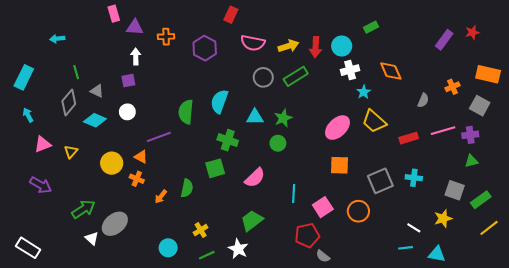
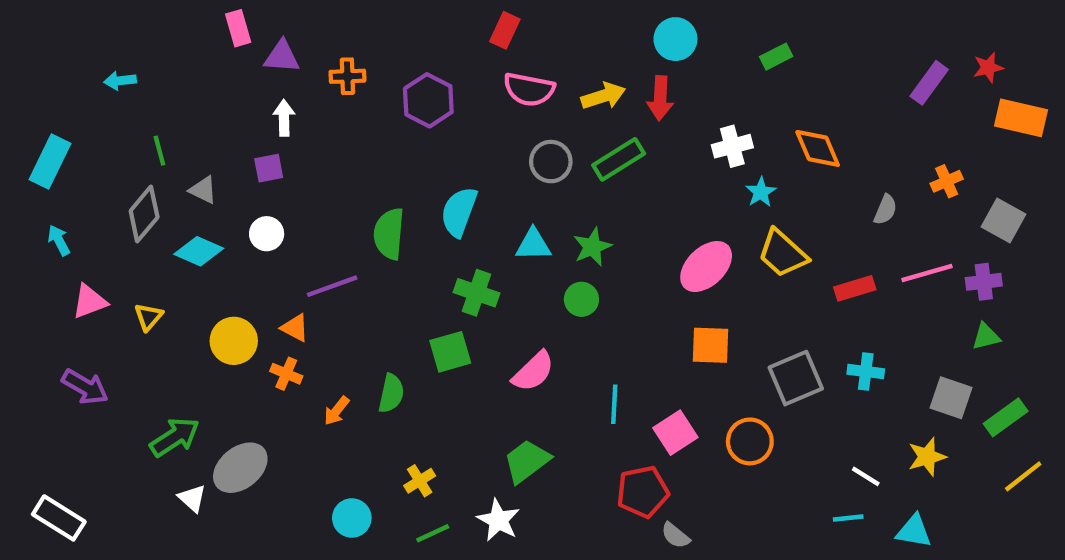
red rectangle: (231, 15) -> (505, 30), moved
cyan circle: (342, 46) -> (675, 39), moved
orange rectangle: (488, 74) -> (1021, 118), moved

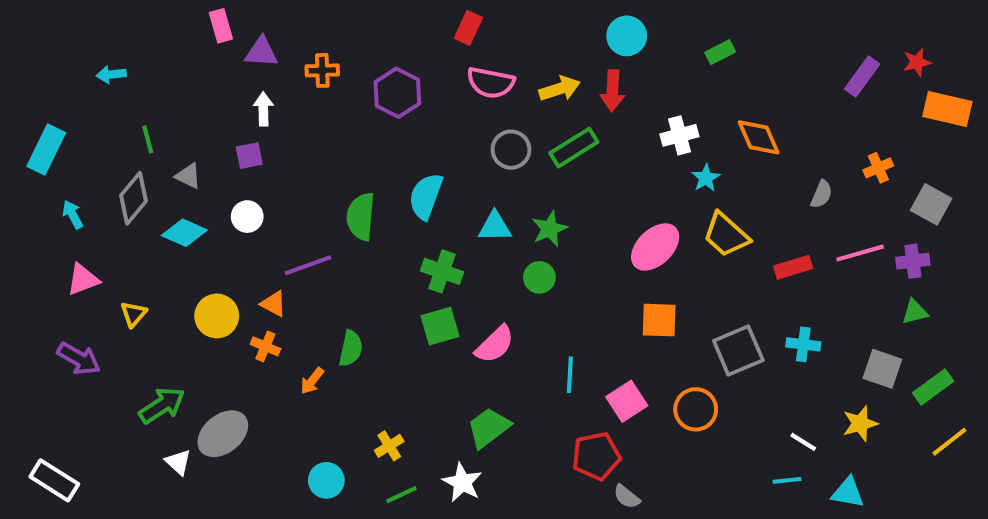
cyan arrow: (59, 240) -> (73, 215), moved
yellow triangle: (148, 317) -> (134, 314), moved
green square: (450, 352) -> (440, 326), moved
green semicircle: (391, 393) -> (351, 348), moved

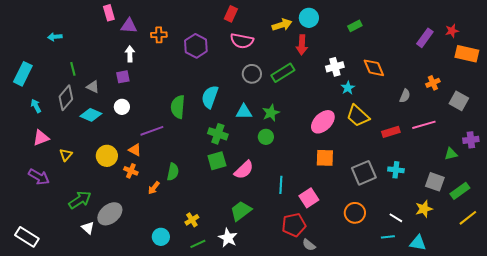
yellow arrow: (560, 89) -> (282, 25), moved
purple cross: (913, 261) -> (471, 140), moved
orange circle: (696, 409) -> (355, 213), moved

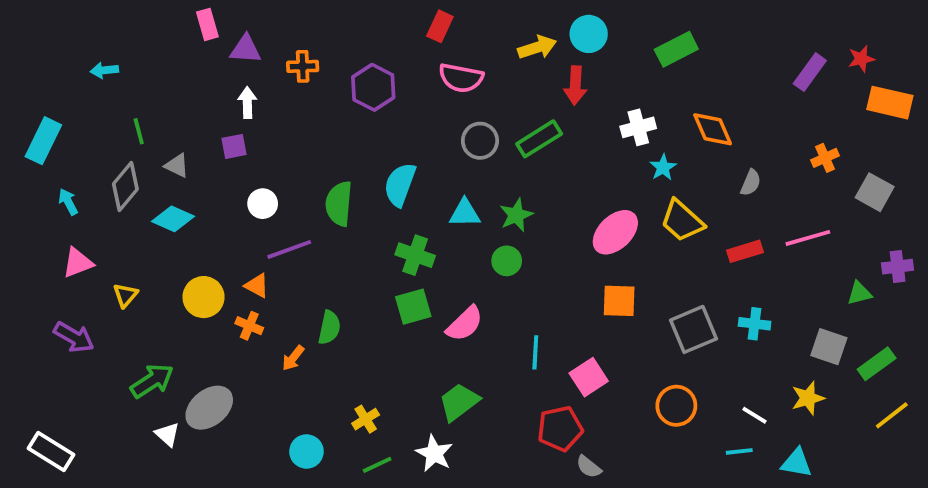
green rectangle: (355, 26) -> (676, 49), size x1.5
gray semicircle: (405, 96) -> (751, 183), moved
white circle: (122, 107) -> (263, 204), moved

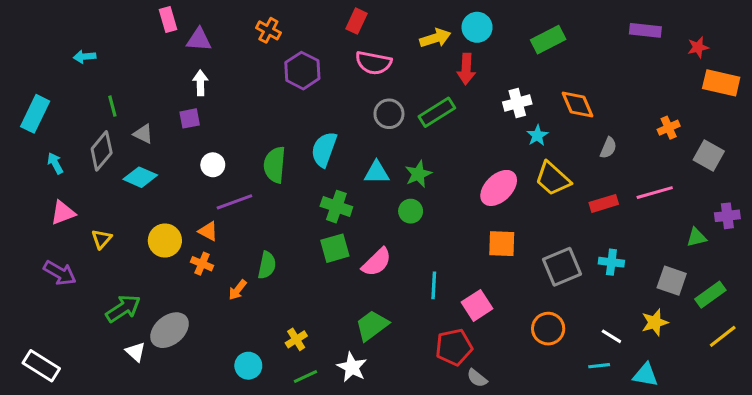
orange cross: (303, 66) -> (268, 30), moved, turned 30
purple rectangle: (810, 72) -> (645, 30), moved, turned 60

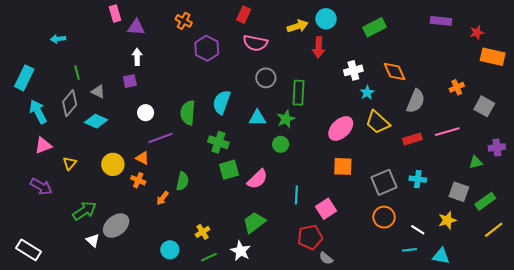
green rectangle: (437, 112) -> (299, 93), moved, turned -55
gray semicircle: (608, 148) -> (416, 101), size x1.6
cyan arrow: (55, 163) -> (38, 112), size x1.6
green cross: (336, 207) -> (218, 142), moved
orange circle: (548, 329) -> (384, 217), moved

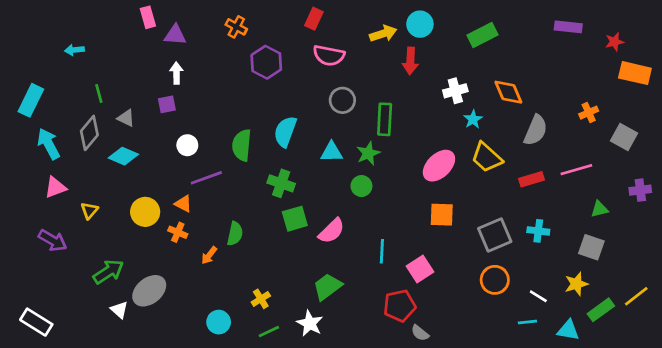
green triangle: (476, 162) -> (600, 209), moved
green rectangle: (485, 201) -> (601, 310), moved

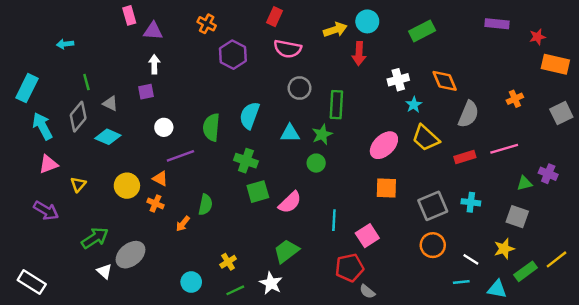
gray square: (624, 137) -> (561, 113), moved, turned 35
purple cross: (640, 190) -> (548, 174), moved, turned 30

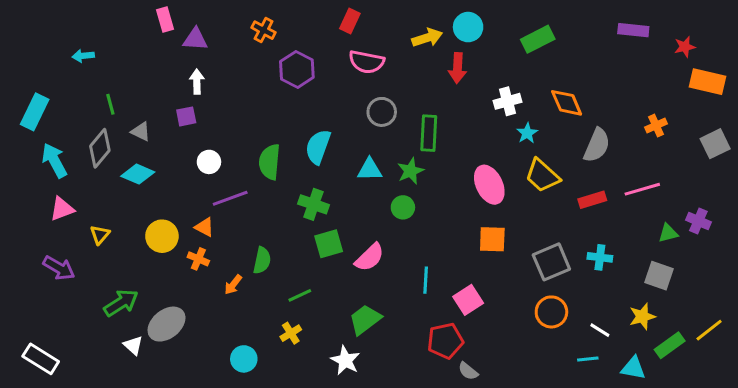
pink ellipse: (384, 145) -> (489, 185), turned -72
green line: (235, 290) -> (300, 295), moved

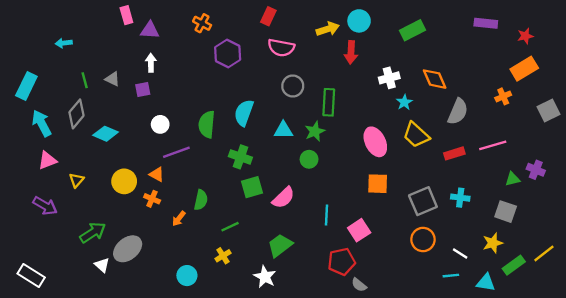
orange rectangle: (708, 82) -> (524, 69), moved, turned -44
gray triangle: (141, 132) -> (113, 79), moved

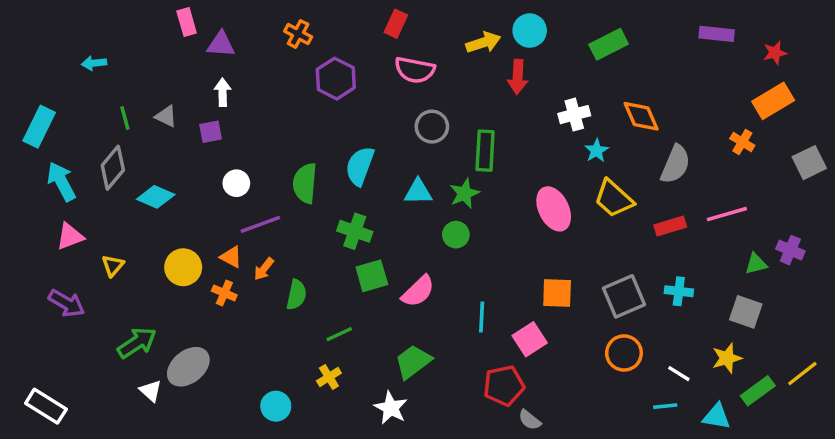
orange cross: (503, 96) -> (742, 142), turned -35
orange square: (378, 184) -> (557, 293), moved
orange arrow: (179, 219) -> (264, 269), moved

